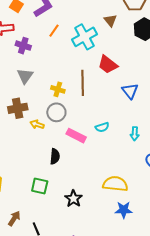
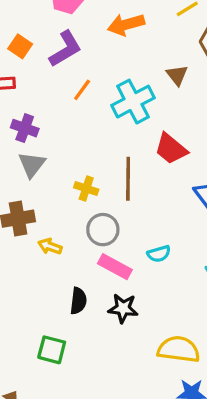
purple cross: (23, 46) -> (25, 128), moved
gray circle: (56, 112) -> (103, 230), moved
black star: (74, 199) -> (123, 308), moved, turned -30

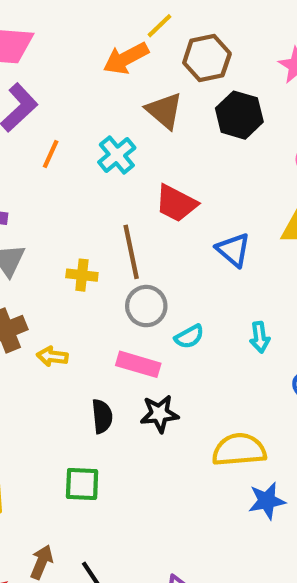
orange arrow: (126, 25) -> (126, 58), moved
brown triangle: (177, 75) -> (164, 111), size x1.4
cyan cross: (133, 102) -> (117, 155), size x0.7
gray circle: (103, 230) -> (146, 306), moved

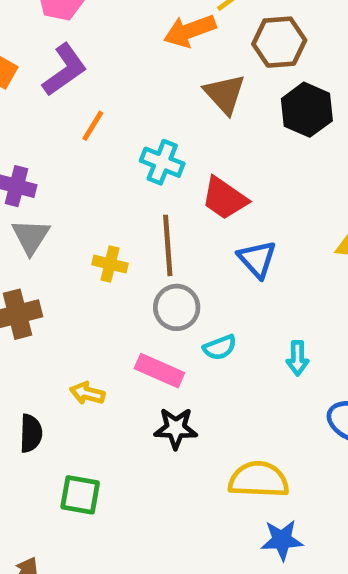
cyan cross: (117, 155) -> (162, 162), moved, turned -36
blue triangle: (233, 250) -> (257, 259), moved
yellow arrow: (52, 356) -> (87, 393), moved
black semicircle: (102, 416) -> (31, 433), moved

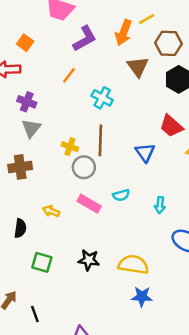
orange arrow: (190, 31) -> (124, 33), turned -55
purple L-shape: (65, 70) -> (85, 39), moved
red trapezoid: (224, 198) -> (171, 126), moved
gray circle: (177, 307) -> (84, 167), moved
black star: (176, 428) -> (89, 260), moved

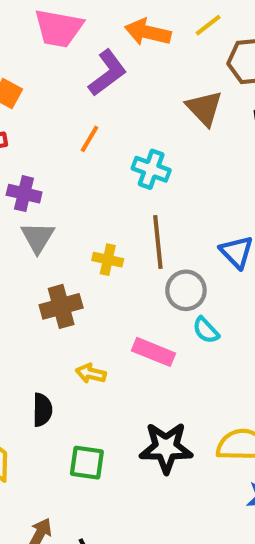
orange arrow: (124, 33) -> (148, 32), moved, turned 90
brown cross: (20, 167) -> (61, 306), moved
gray circle: (84, 167) -> (186, 290), moved
cyan semicircle: (121, 195) -> (206, 330), turned 70
black star: (89, 260) -> (166, 448), size x1.4

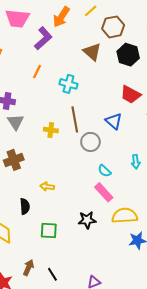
orange arrow: (148, 32) -> (61, 17), turned -65
brown cross: (61, 306) -> (14, 160), moved
cyan semicircle: (206, 330) -> (105, 171), moved
pink rectangle: (154, 352) -> (104, 192), moved, turned 30
black star: (166, 448) -> (87, 220), size x0.7

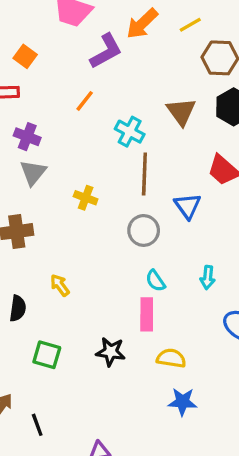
brown triangle: (92, 52) -> (181, 112), moved
brown line: (75, 119) -> (144, 174), moved
yellow arrow: (47, 187) -> (60, 285), turned 32
pink rectangle: (104, 192) -> (147, 314), turned 30
yellow semicircle: (125, 216) -> (171, 358), size x0.7

